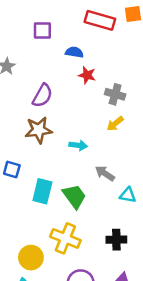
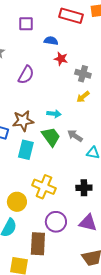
brown star: (39, 130) -> (23, 121), moved
green trapezoid: (74, 196) -> (51, 137), moved

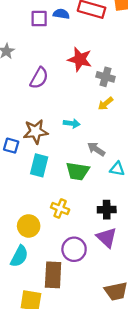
blue semicircle: (51, 41) -> (61, 14), moved
red star: (61, 59) -> (80, 59), size x1.5
green trapezoid: (51, 137) -> (78, 171), moved, turned 135
yellow cross: (44, 187) -> (60, 208), size x0.7
purple triangle: (88, 223) -> (107, 238), moved, turned 30

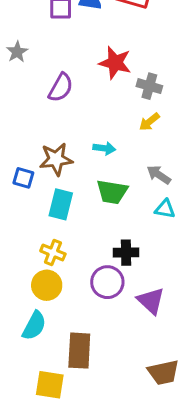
gray arrow: (96, 149) -> (159, 175), moved
green trapezoid: (78, 171) -> (112, 192), moved
yellow cross: (60, 208) -> (53, 253), moved
black cross: (107, 210) -> (126, 253), moved
purple circle: (74, 249) -> (107, 282), moved

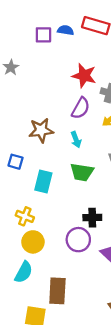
purple semicircle: (61, 88) -> (81, 108), moved
cyan arrow: (104, 148) -> (76, 140), turned 63
brown star: (56, 159) -> (41, 130), moved
yellow cross: (53, 253) -> (25, 216), moved

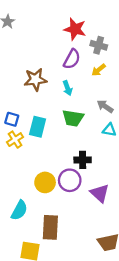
blue square: (16, 162) -> (12, 119), moved
yellow cross: (25, 216) -> (15, 140), moved, turned 35
yellow circle: (33, 242) -> (45, 182), moved

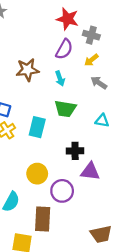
gray arrow: (105, 106) -> (99, 83), moved
cyan rectangle: (38, 127) -> (37, 127), moved
purple circle: (70, 180) -> (62, 191), moved
purple triangle: (100, 193) -> (90, 171), moved, turned -36

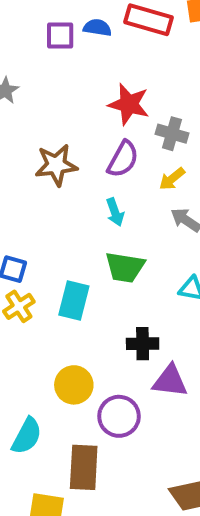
brown star: (27, 70) -> (56, 165), moved

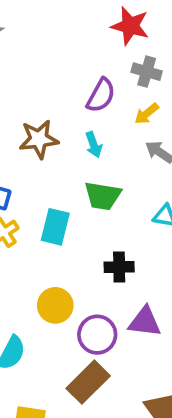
red star: (129, 104) -> (130, 26), moved
brown star: (56, 165) -> (39, 139), moved
purple triangle: (170, 381) -> (145, 322), moved
brown rectangle: (84, 467) -> (88, 382), moved, turned 42

